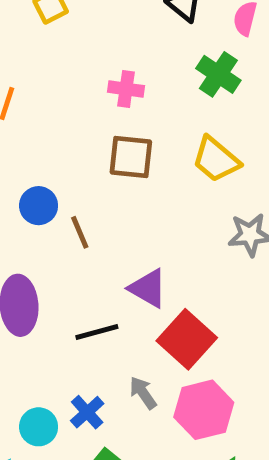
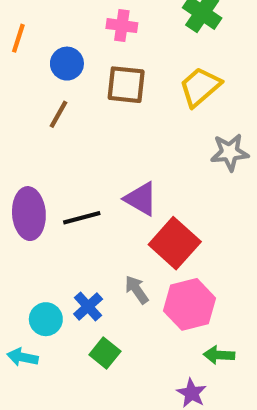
yellow trapezoid: (216, 159) -> (200, 87), turned 99
blue circle: (39, 206) -> (67, 64), moved
brown line: (80, 232) -> (58, 114), moved, turned 52
black line: (97, 332) -> (82, 218), moved

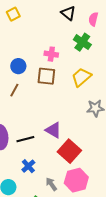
pink cross: (122, 26) -> (51, 54), moved
gray arrow: (137, 290) -> (51, 184), moved
blue cross: (88, 307) -> (28, 166), moved

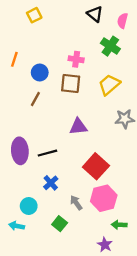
purple triangle: (53, 130) -> (78, 127), moved, turned -36

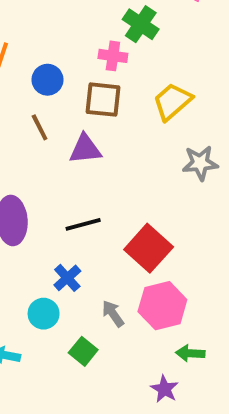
green cross: (110, 46) -> (141, 24), moved
brown line: (35, 99) -> (40, 127), turned -56
purple triangle: (78, 127) -> (85, 149), moved
black line: (47, 153) -> (83, 224), moved
cyan circle: (29, 206) -> (44, 314), moved

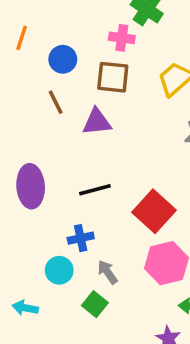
blue cross: (67, 278) -> (81, 238), turned 30
gray arrow: (113, 314) -> (107, 272), moved

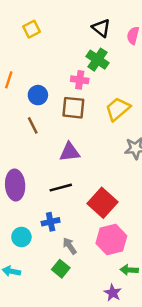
purple triangle: (97, 122) -> (70, 152), moved
cyan circle: (59, 270) -> (21, 237), moved

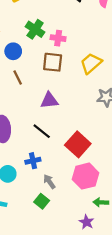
green cross: (97, 60) -> (35, 29), moved
blue circle: (38, 95) -> (13, 51), moved
black line: (61, 188) -> (42, 131), turned 54

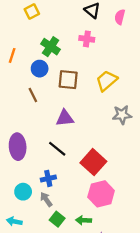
pink cross: (58, 38) -> (87, 39), moved
blue circle: (13, 51) -> (40, 69), moved
gray arrow: (49, 182) -> (46, 199), moved
green arrow: (101, 202) -> (84, 220), moved

